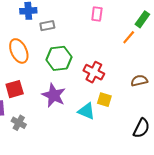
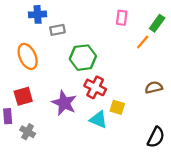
pink rectangle: (97, 14) -> (122, 18), moved
green hexagon: (59, 58) -> (83, 58), moved
red cross: (94, 72) -> (95, 87), moved

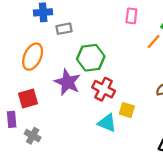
orange ellipse: (28, 56) -> (33, 57), turned 50
purple star: (64, 103) -> (67, 82), moved

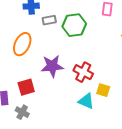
green hexagon: (91, 58) -> (74, 25), moved
purple star: (67, 82) -> (52, 66), turned -30
red square: (28, 98) -> (26, 87), moved

